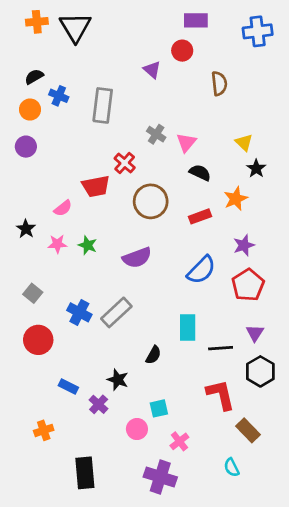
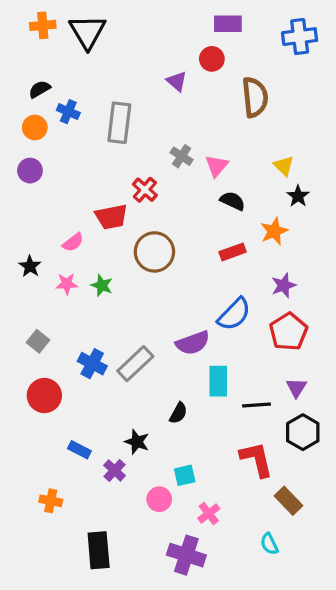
brown semicircle: (219, 83) -> (255, 97), size x1.4
brown circle: (151, 201) -> (154, 252), moved
purple semicircle: (137, 258) -> (193, 343), moved
orange cross: (44, 430) -> (51, 501), turned 30

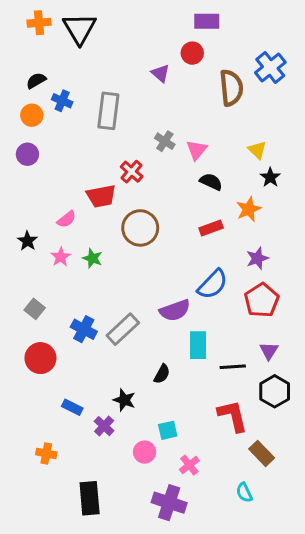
blue cross: (300, 37) -> (270, 68), moved, turned -32
pink star: (67, 284) -> (61, 257), turned -30

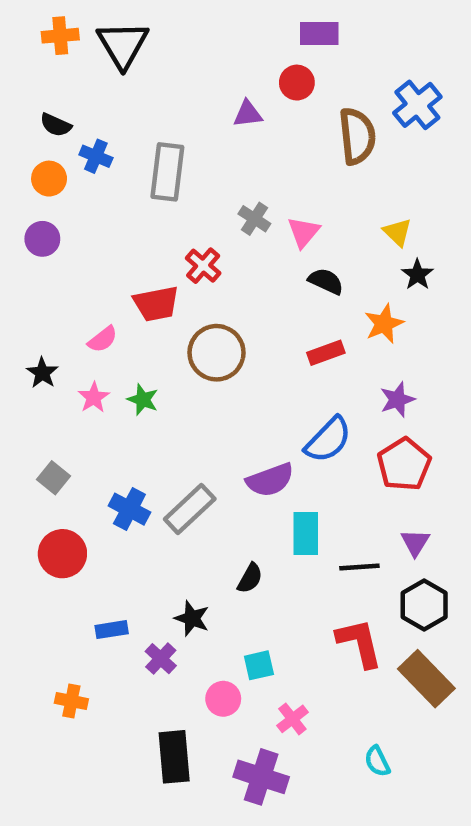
purple triangle: (160, 73) -> (248, 114), turned -48
black semicircle: (36, 81) -> (56, 125), turned -126
blue rectangle: (72, 407) -> (112, 630), turned -36
brown rectangle: (262, 453) -> (426, 679), moved, size x1.4
black rectangle: (90, 498) -> (174, 757), moved

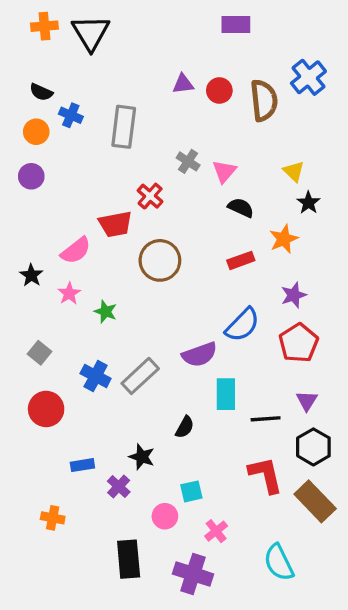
red circle: (297, 83) -> (219, 90), moved
pink semicircle: (103, 339) -> (76, 251), size x1.4
green star: (143, 400) -> (106, 312), moved
cyan semicircle: (377, 761) -> (279, 562), size x1.6

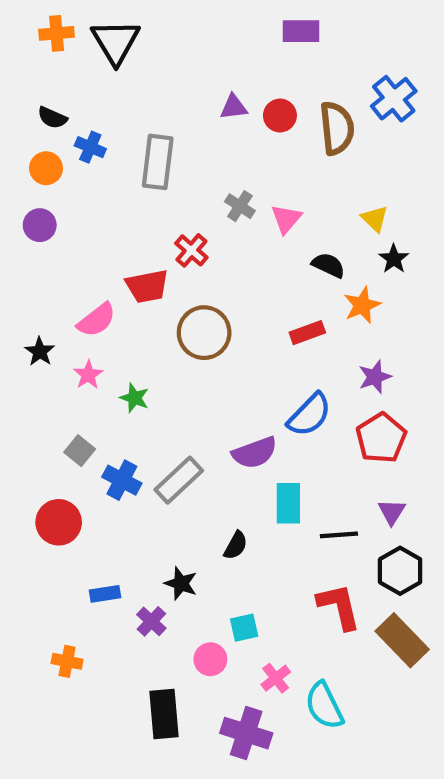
black semicircle: (241, 208) -> (328, 265), moved
gray square: (40, 353) -> (80, 451), moved
cyan semicircle: (279, 562) -> (324, 706), moved

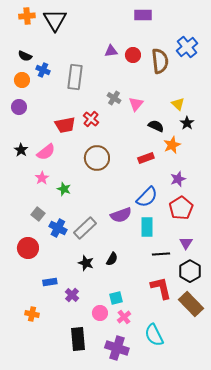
red trapezoid: (147, 286) -> (65, 125), moved
black star: (40, 352) -> (21, 150), moved
cyan rectangle: (288, 503) -> (147, 227), moved
black star: (181, 583) -> (86, 263), moved
pink cross: (276, 678) -> (124, 317), moved

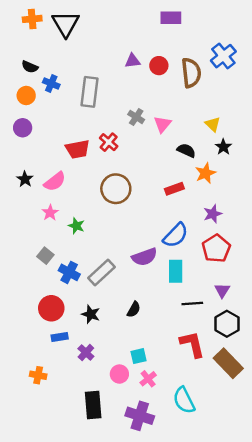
red circle: (28, 248) -> (51, 308), moved
black star: (86, 263) -> (91, 314), moved

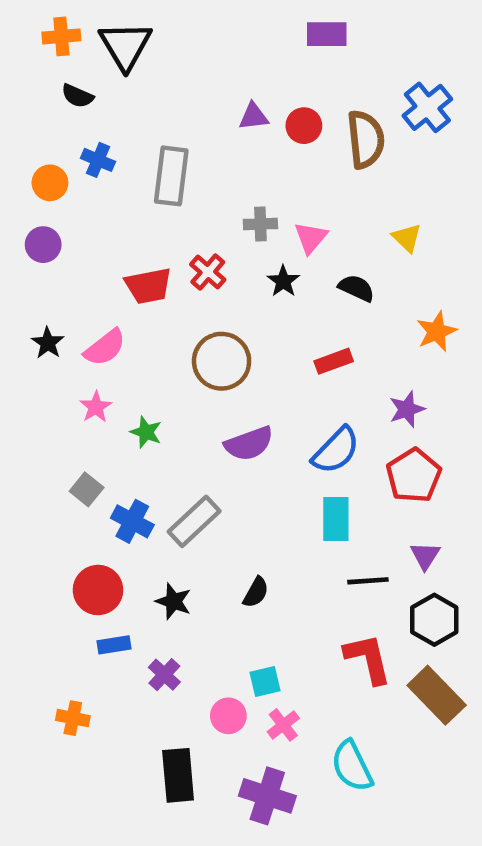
black semicircle: (30, 67) -> (77, 96), moved
gray cross: (136, 117) -> (260, 224), turned -35
black star: (223, 147) -> (283, 281), moved
orange star: (205, 173) -> (437, 332), moved
purple semicircle: (145, 257) -> (249, 444), moved

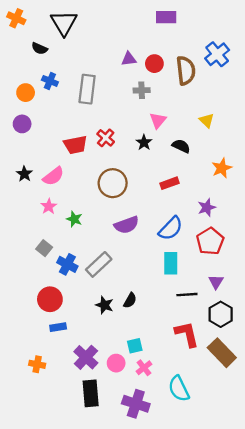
orange cross: (61, 36) -> (16, 18), moved, turned 30
gray cross: (260, 224) -> (142, 90), moved
black star: (173, 601) -> (104, 305), moved
purple cross: (164, 675) -> (86, 357), moved, size x1.5

